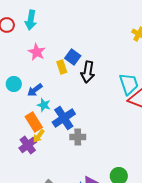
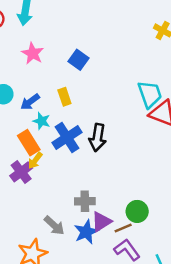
yellow rectangle: (62, 67) -> (64, 97), moved
black arrow: (88, 72) -> (98, 138), moved
gray cross: (78, 137) -> (85, 201), moved

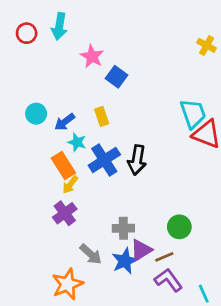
pink star: (33, 53) -> (92, 56), moved
purple cross: (21, 172) -> (65, 213), moved
green circle: (137, 211) -> (179, 227), moved

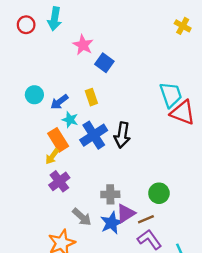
yellow cross: (207, 45) -> (183, 26), moved
yellow arrow: (70, 185) -> (52, 156), moved

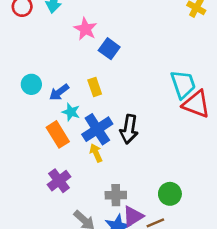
yellow arrow: (52, 156) -> (96, 153), moved, turned 119

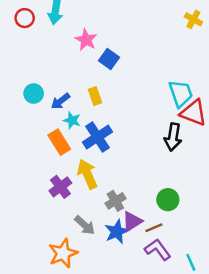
black arrow: (129, 129) -> (173, 137), moved
yellow arrow: (96, 153) -> (87, 174), moved, size x1.6
gray cross: (116, 195) -> (115, 201), turned -30

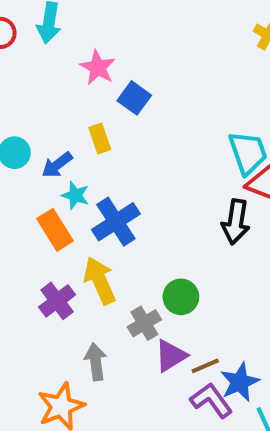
yellow rectangle: (95, 96) -> (100, 139), moved
green circle: (168, 200) -> (181, 297), moved
gray arrow: (85, 225) -> (96, 362), turned -140
blue star: (117, 232) -> (240, 382), moved

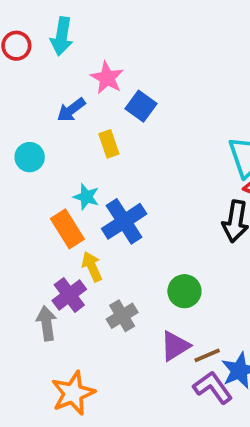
blue arrow: (57, 165) -> (71, 110), moved
yellow arrow: (100, 281) -> (92, 267), moved, size x0.7
gray cross: (144, 323) -> (122, 316), moved
gray arrow: (96, 362) -> (47, 323), moved

